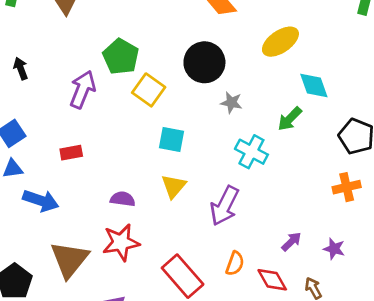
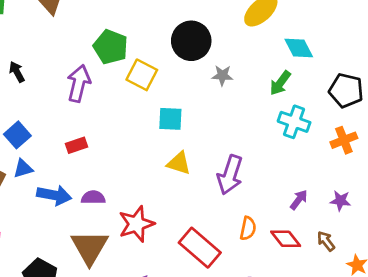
cyan cross: (251, 152) -> (294, 122), moved
yellow triangle: (174, 186) -> (179, 163), turned -45
purple semicircle: (123, 199) -> (93, 197), moved

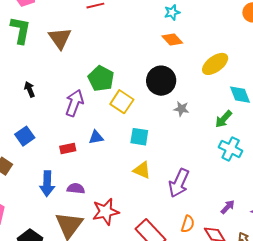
blue triangle: (23, 169) -> (96, 137), moved
blue arrow: (54, 195) -> (47, 184), turned 75

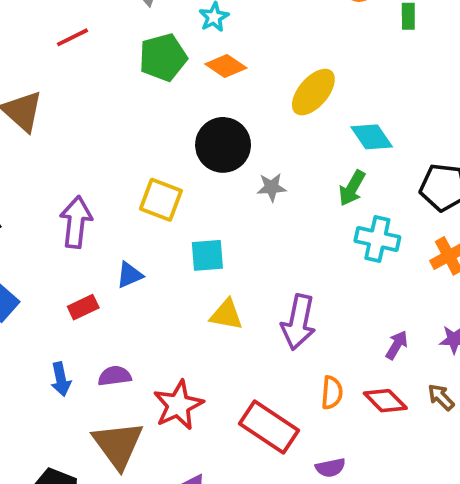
green pentagon: (101, 79) -> (163, 57), moved, turned -30
blue arrow: (47, 184) -> (61, 379), size x0.7

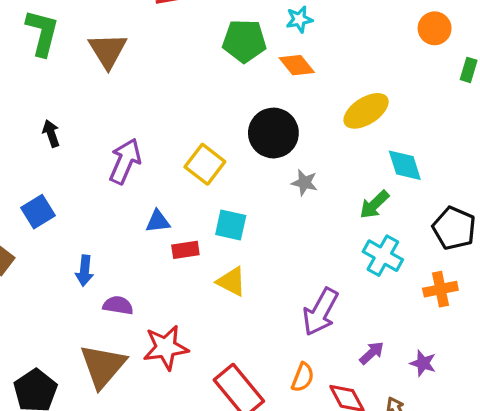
red rectangle: (83, 307) -> (185, 250), moved
purple arrow: (298, 322) -> (320, 312), moved
blue arrow: (61, 379) -> (85, 271), moved

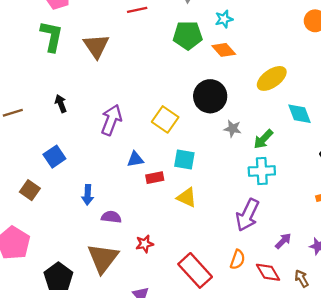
green arrow: (374, 205) -> (263, 139), moved
cyan cross: (383, 256) -> (262, 171), moved, turned -30
red star: (166, 348) -> (145, 244), size x0.6

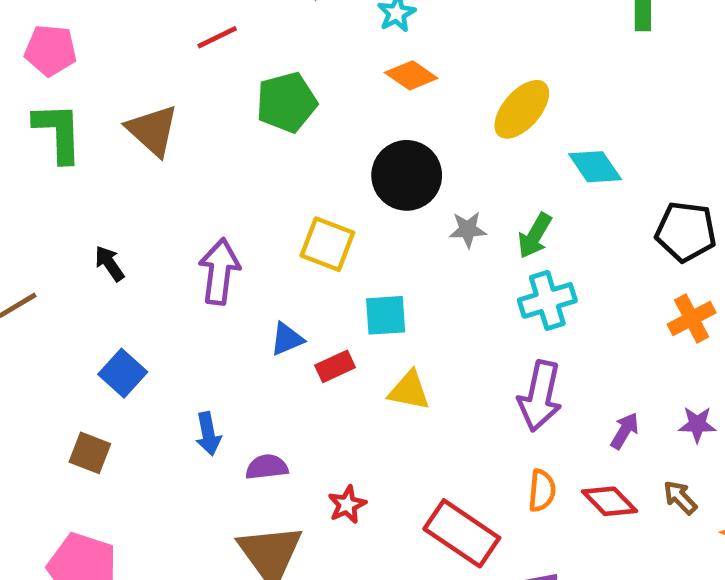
green pentagon: (188, 35) -> (287, 102), moved

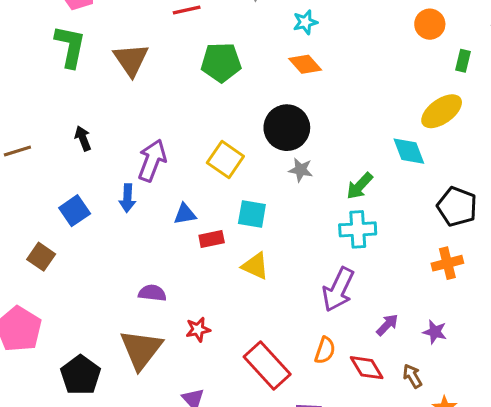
yellow ellipse: (522, 109) -> (442, 111), moved
gray star: (468, 230) -> (301, 170), moved
blue arrow: (208, 434) -> (127, 198), moved

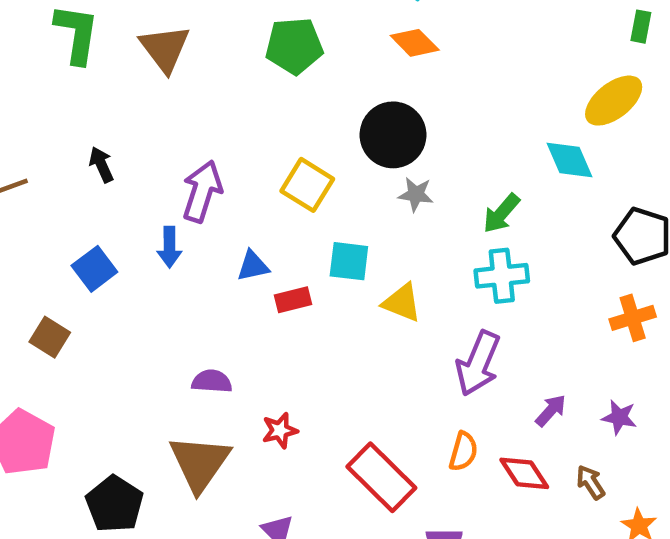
yellow triangle: (255, 266) -> (402, 303), moved

